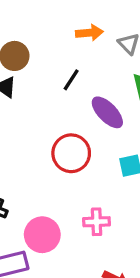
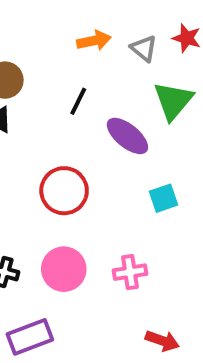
red circle: (71, 153) -> (64, 191), moved
pink circle: (42, 235) -> (64, 269), moved

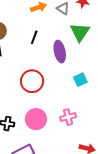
purple ellipse: (127, 136) -> (60, 52), turned 45

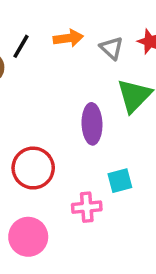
black line: (34, 37) -> (21, 46), moved
pink cross: (68, 117) -> (87, 207), moved

